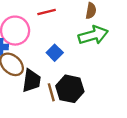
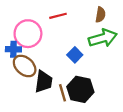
blue square: (55, 53) -> (75, 55), moved

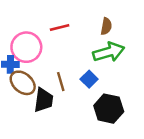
blue square: (75, 55) -> (89, 79), moved
black hexagon: (80, 89) -> (109, 109), moved
brown line: (63, 93) -> (61, 82), moved

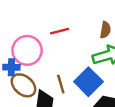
blue square: (89, 79) -> (88, 82), size x1.6

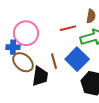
red line: (60, 31) -> (68, 28), moved

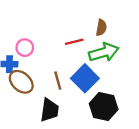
pink circle: (26, 33) -> (25, 48), size x0.6
black trapezoid: (40, 76) -> (49, 110), moved

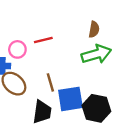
red line: (74, 42) -> (43, 40), moved
blue square: (85, 78) -> (70, 99), moved, turned 36

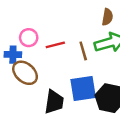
red line: (43, 40) -> (55, 45), moved
brown line: (50, 82) -> (83, 51), moved

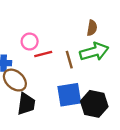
pink circle: (29, 38) -> (30, 42), moved
black trapezoid: (54, 102) -> (26, 104), moved

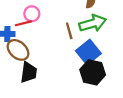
red line: (43, 54) -> (23, 23), moved
blue square: (69, 95) -> (88, 52), moved, turned -30

